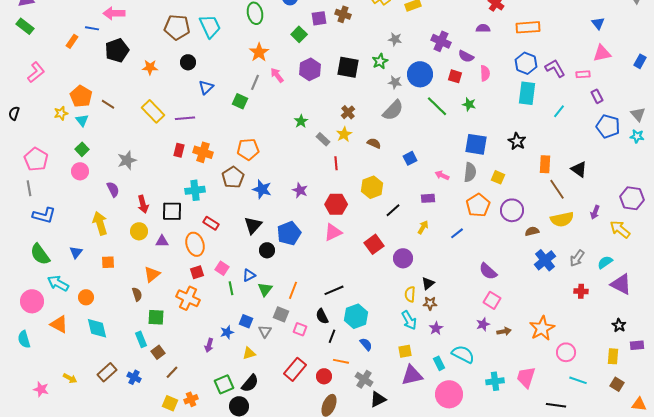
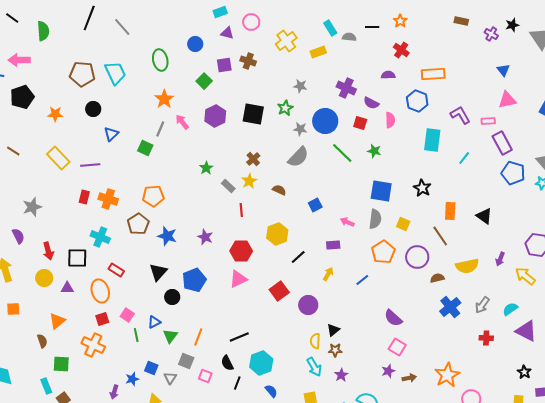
blue hexagon: (526, 63) -> (417, 101), moved
purple rectangle: (597, 96) -> (502, 143), size x1.6
brown line: (557, 189) -> (440, 236), moved
cyan cross: (195, 190) -> (100, 237), turned 30

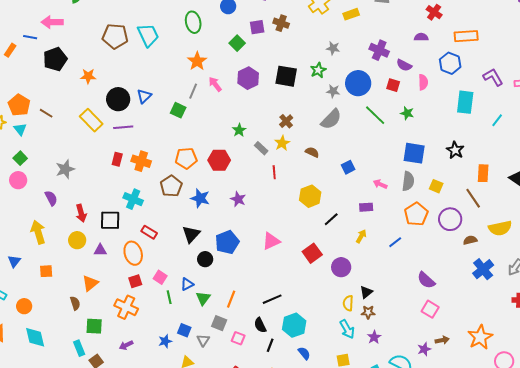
black circle: (93, 109) -> (118, 99), moved, size x1.5
red hexagon: (241, 251) -> (219, 160), moved
purple star: (388, 371) -> (424, 349), moved
purple arrow: (114, 392) -> (126, 345), moved, turned 48

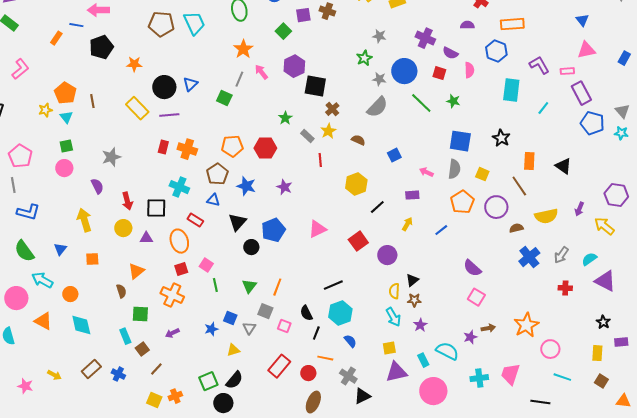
black square: (286, 76) -> (315, 86), moved
brown line: (46, 113) -> (92, 101), turned 48
green square: (20, 158) -> (66, 146), turned 32
blue triangle: (187, 284) -> (213, 200), moved, turned 40
black line: (272, 299) -> (333, 285), moved

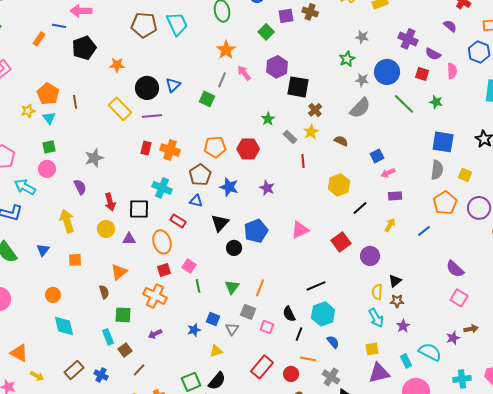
purple semicircle: (467, 25) -> (450, 26), turned 40
pink arrow: (426, 172) -> (388, 173), moved, turned -48
cyan arrow: (42, 280) -> (25, 187), moved
orange triangle: (43, 321) -> (19, 353), moved

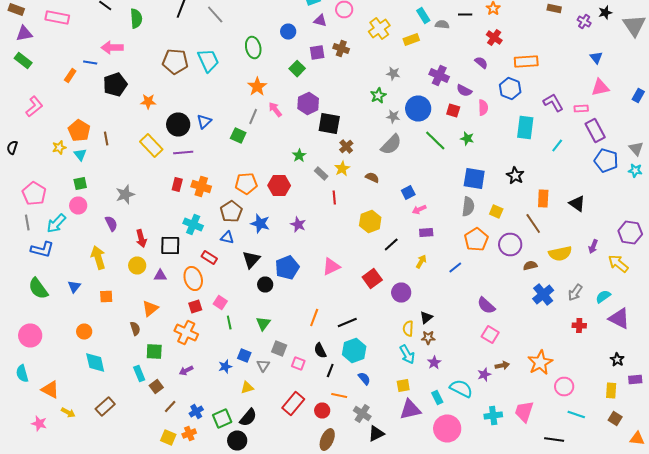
cyan arrow: (25, 187) -> (56, 224), turned -75
orange line: (260, 288) -> (314, 318), moved
blue cross: (101, 375) -> (196, 412), moved, turned 32

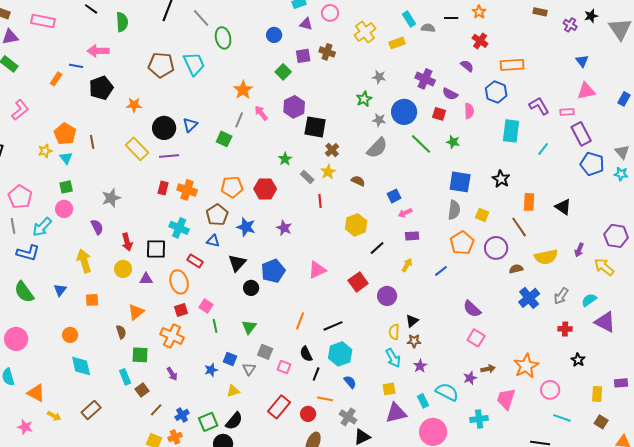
green ellipse: (253, 48) -> (223, 38), moved
black star: (617, 360) -> (578, 360), moved
purple arrow: (186, 370) -> (172, 374), turned -96
pink trapezoid: (524, 412) -> (506, 399), moved

